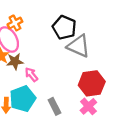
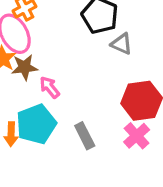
gray triangle: (79, 46) -> (122, 44), size x0.6

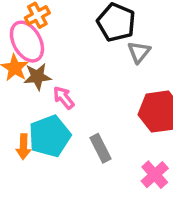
gray triangle: (122, 44) -> (139, 52), turned 45
pink cross: (137, 136) -> (155, 175), moved

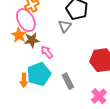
gray triangle: (139, 52) -> (65, 26), moved

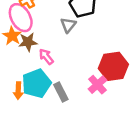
gray rectangle: (68, 81) -> (61, 92), moved
pink cross: (99, 96) -> (97, 85), moved

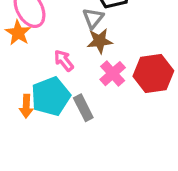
brown star: (28, 42) -> (100, 41), moved
pink cross: (97, 85) -> (113, 74), moved

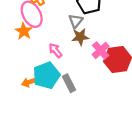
pink cross: (113, 74) -> (101, 50), moved
orange arrow: (26, 106) -> (29, 82), turned 70

